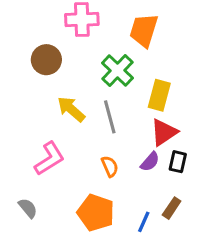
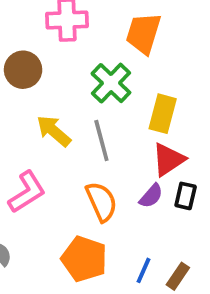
orange semicircle: (110, 166) -> (101, 202), size x1.5
brown rectangle: (172, 208) -> (178, 276), moved

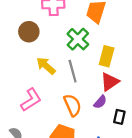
black rectangle: (186, 196) -> (119, 117), moved

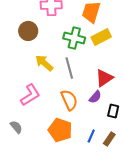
green cross: (78, 39) -> (74, 38), turned -30
yellow rectangle: (107, 56) -> (101, 37), moved, turned 48

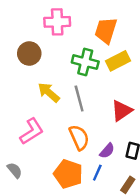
purple semicircle: (95, 97) -> (107, 151), moved
blue line: (91, 136) -> (97, 173), moved

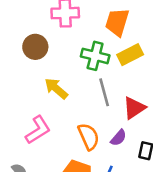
gray line: (79, 98) -> (104, 92), moved
purple semicircle: (107, 151) -> (118, 138), moved

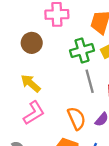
green cross: (95, 56) -> (82, 51), turned -30
yellow arrow: (56, 88) -> (31, 83), moved

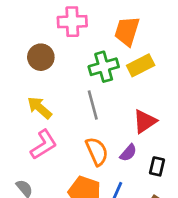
gray line: (90, 81) -> (93, 105), moved

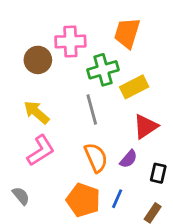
pink cross: (72, 22) -> (70, 42), moved
yellow rectangle: (141, 65) -> (134, 87), moved

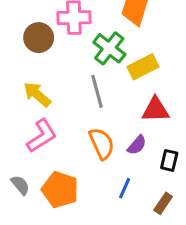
green cross: (103, 70) -> (109, 48), turned -36
red triangle: (145, 126) -> (155, 110), turned 32
orange pentagon: (83, 200) -> (60, 190), moved

